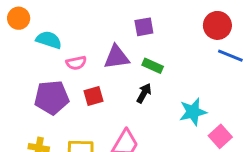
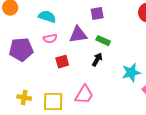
cyan semicircle: (49, 40) -> (47, 17), moved
purple pentagon: (52, 97) -> (21, 50), moved

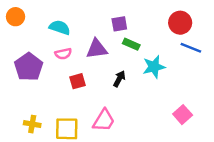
green rectangle: (103, 41) -> (131, 44), moved
purple pentagon: (21, 50) -> (29, 67), turned -30
cyan star: (131, 73) -> (154, 67), moved

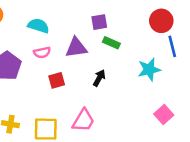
blue line: (191, 48) -> (172, 46), turned 54
cyan star: (154, 67) -> (149, 69), moved

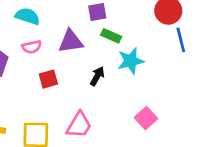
cyan star: (149, 69) -> (131, 61), moved
pink square: (164, 114) -> (146, 118), moved

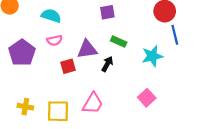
green rectangle: (111, 36) -> (119, 41), moved
purple triangle: (71, 41) -> (87, 49), moved
cyan star: (131, 61) -> (152, 56), moved

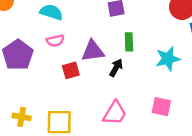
green rectangle: (119, 41) -> (129, 42), turned 64
pink square: (147, 98) -> (161, 107), turned -36
pink trapezoid: (93, 103) -> (115, 113), moved

